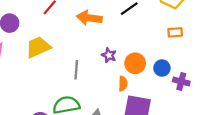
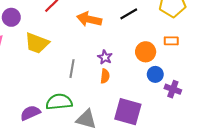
yellow trapezoid: (38, 47) -> (37, 43), turned -140
orange circle: (135, 63) -> (146, 52), moved
orange semicircle: (123, 84) -> (105, 76), moved

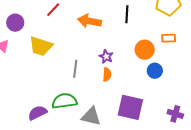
black line: (129, 14) -> (127, 14), turned -54
purple cross: (173, 89) -> (175, 114), moved

